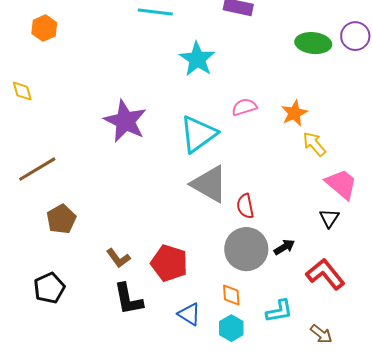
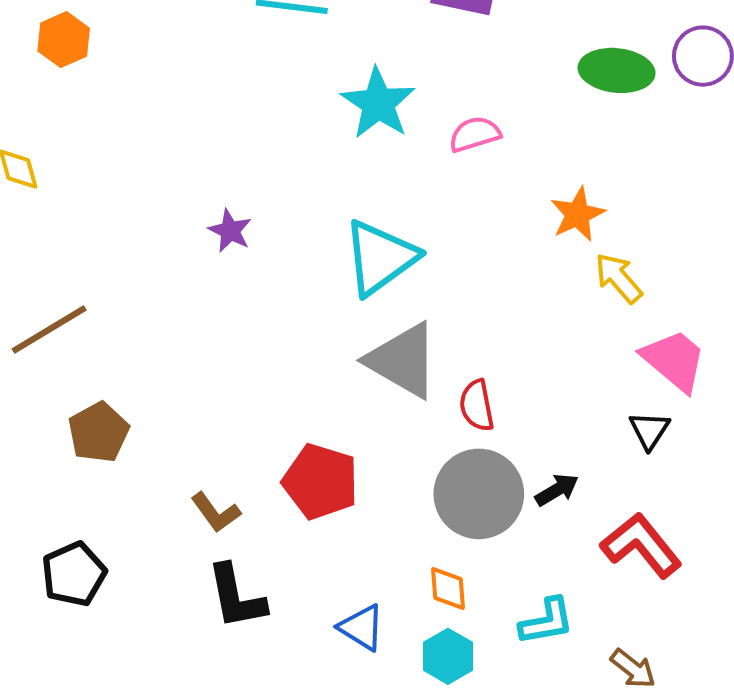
pink semicircle: (244, 107) -> (475, 134), moved
purple star: (125, 121) -> (230, 231), size x0.5
red pentagon: (169, 263) -> (321, 482), moved

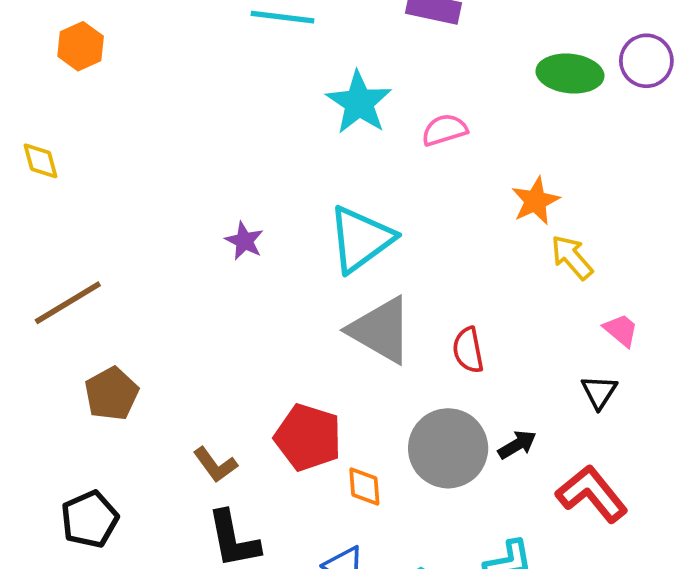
purple star: (230, 231) -> (244, 241), moved
pink trapezoid: (674, 360) -> (621, 330), size x0.6
red semicircle: (477, 406) -> (468, 350), moved
orange diamond: (448, 588) -> (364, 487), moved

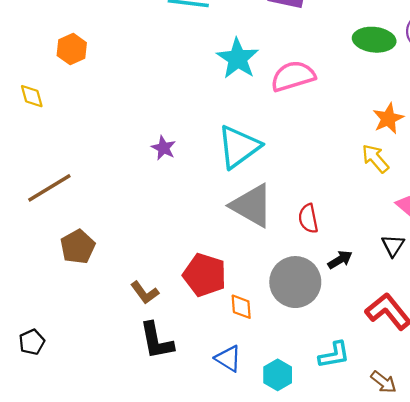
orange hexagon: (81, 46) -> (72, 49), moved
pink semicircle: (444, 130) -> (293, 76), size x1.5
orange star: (535, 201) -> (388, 118), moved
black arrow: (517, 445) -> (340, 260), moved
black pentagon: (90, 519) -> (32, 342), moved, size x0.7

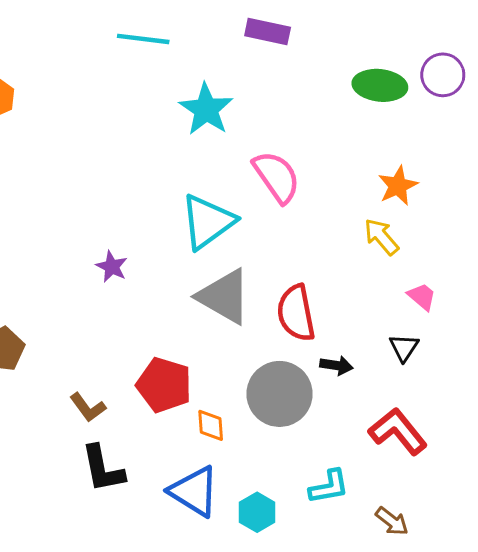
pink semicircle: (293, 76) -> (277, 177), moved, turned 72
purple star: (164, 148) -> (112, 267), moved
red semicircle: (308, 218) -> (296, 313), size x1.5
black arrow: (340, 260) -> (336, 365), turned 40
blue triangle: (228, 358) -> (194, 491), size x1.5

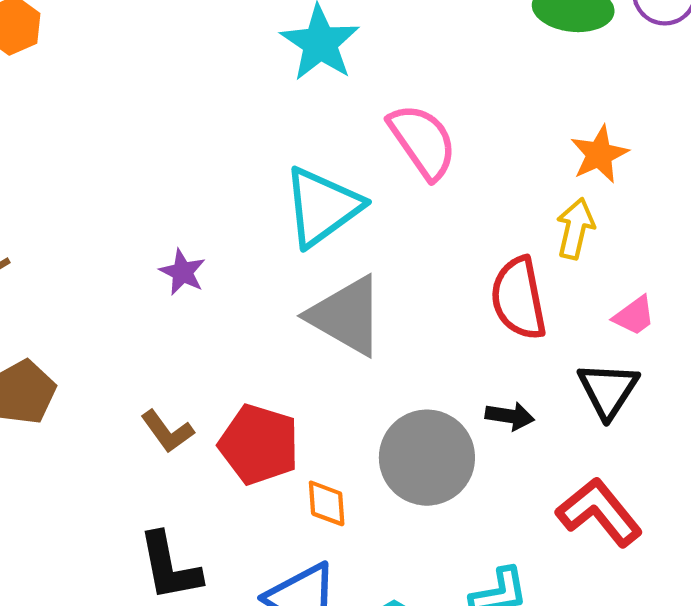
yellow arrow: (381, 237) -> (575, 228), turned 54
pink trapezoid: (422, 297) -> (634, 316), turned 104
red semicircle: (296, 313) -> (519, 298), moved
black triangle: (404, 347) -> (608, 390), size x1.4
brown L-shape: (88, 407) -> (167, 431), moved

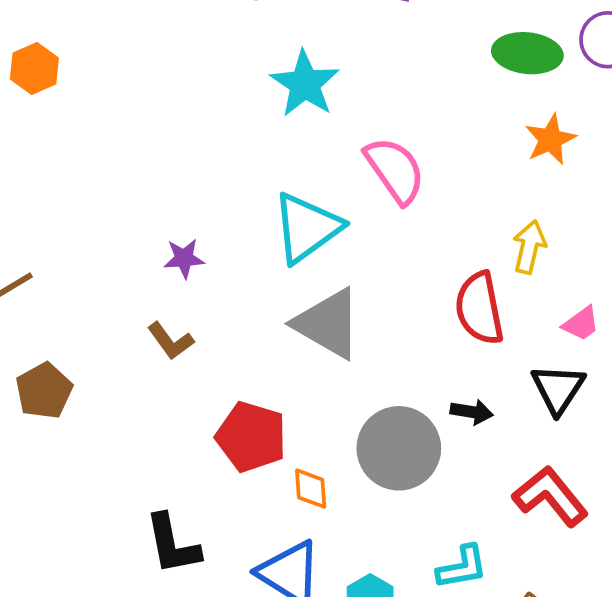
orange star: (599, 154) -> (550, 139), moved
purple star: (183, 272) -> (184, 258), moved, turned -30
brown L-shape: (167, 431) -> (171, 341), moved

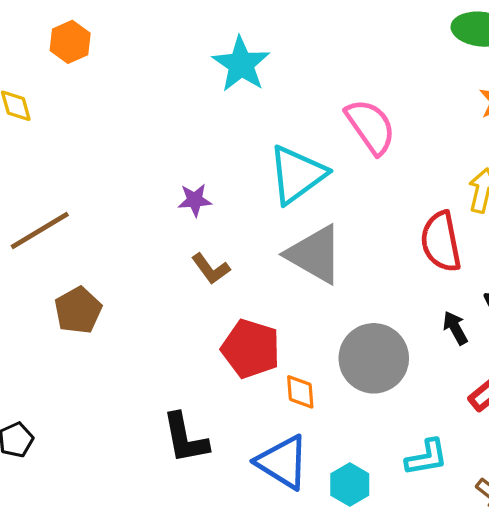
cyan star: (305, 84) -> (241, 64), moved
brown L-shape: (171, 341) -> (211, 269), moved
black arrow: (472, 412) -> (455, 328), moved, turned -128

